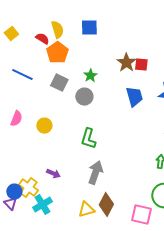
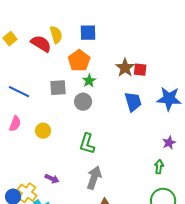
red semicircle: (42, 39) -> (41, 44), size x1.5
orange pentagon: (57, 53) -> (79, 61), moved
blue line: (22, 75) -> (19, 92), moved
gray square: (59, 83) -> (58, 88), turned -30

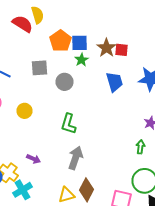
blue square: (88, 33) -> (80, 43), moved
green star: (89, 81) -> (82, 60), moved

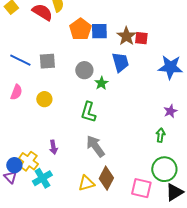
green star: (82, 60) -> (101, 83), moved
gray square: (40, 68) -> (47, 61), moved
blue trapezoid: (114, 82) -> (120, 62), moved
gray arrow: (76, 158) -> (95, 146), turned -55
purple arrow: (34, 159) -> (53, 147), turned 56

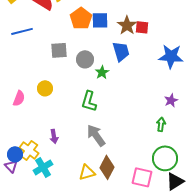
blue line: (20, 60) -> (22, 31), moved, turned -40
gray square: (47, 61) -> (59, 50), moved
pink semicircle: (16, 92) -> (19, 98), moved

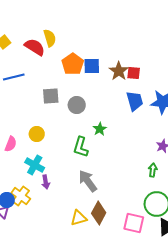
blue trapezoid: (121, 51) -> (135, 101), moved
green star: (102, 72) -> (100, 129), moved
cyan cross: (43, 167) -> (35, 165), moved, turned -30

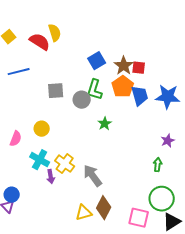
orange pentagon: (73, 64) -> (123, 87), moved
blue square: (92, 66) -> (97, 61), turned -30
green L-shape: (81, 147) -> (95, 90), moved
yellow cross: (21, 196) -> (65, 164), moved

